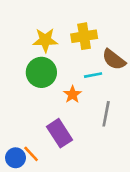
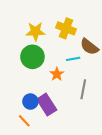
yellow cross: (84, 36) -> (66, 28), turned 30
blue circle: (16, 158) -> (30, 102), moved

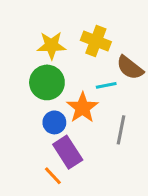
orange star: (57, 74) -> (83, 108), size x1.5
blue circle: (30, 102) -> (54, 122), moved
orange line: (24, 121) -> (53, 176), moved

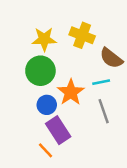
cyan line: (106, 85) -> (101, 82), moved
gray line: (121, 130) -> (104, 111), turned -30

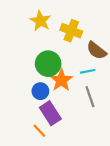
yellow star: (44, 39) -> (40, 21), moved, turned 30
green circle: (40, 71) -> (48, 64), moved

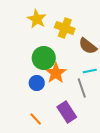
cyan line: (88, 71) -> (90, 71), moved
purple rectangle: (50, 113) -> (67, 112), moved

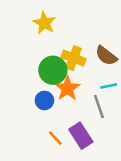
yellow cross: (65, 28) -> (74, 58), moved
orange line: (36, 119) -> (55, 138), moved

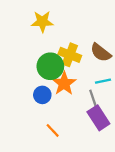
yellow star: (44, 23) -> (42, 22), turned -30
purple rectangle: (81, 136) -> (98, 118), moved

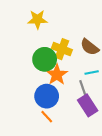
blue circle: (42, 95) -> (47, 96), moved, size x1.5

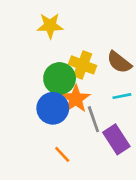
gray line: (83, 90) -> (93, 119), moved
blue circle: (47, 96) -> (53, 108), moved

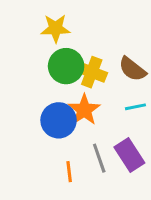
green circle: (60, 78) -> (66, 66), moved
gray line: (93, 119) -> (99, 158), moved
orange line: (62, 154) -> (69, 172), turned 36

